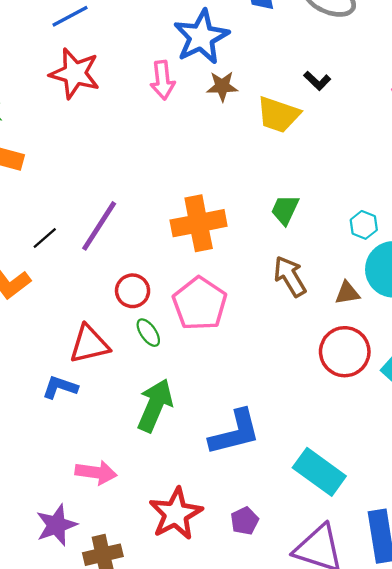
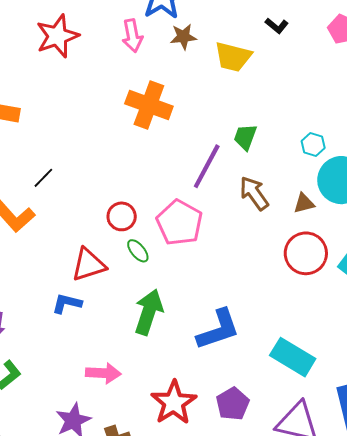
red star: (75, 73) -> (57, 36), turned -30
black L-shape: (317, 81) -> (277, 26), moved
orange cross: (199, 223) -> (149, 105), moved, turned 36
purple line: (99, 226) -> (207, 166), moved
purple pentagon: (245, 521) -> (233, 404), size x1.4

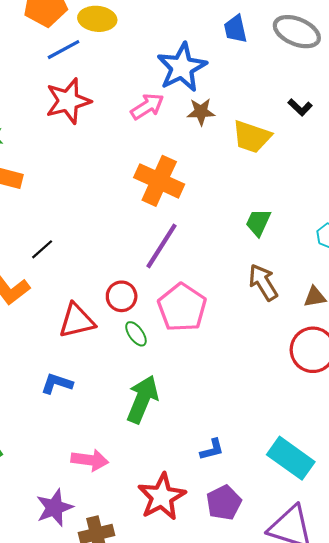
pink arrow: (132, 36) -> (147, 106), turned -116
purple line: (207, 166) -> (161, 246), moved
red triangle: (89, 265) -> (77, 321), moved
blue L-shape: (218, 330) -> (212, 450), moved, size x0.5

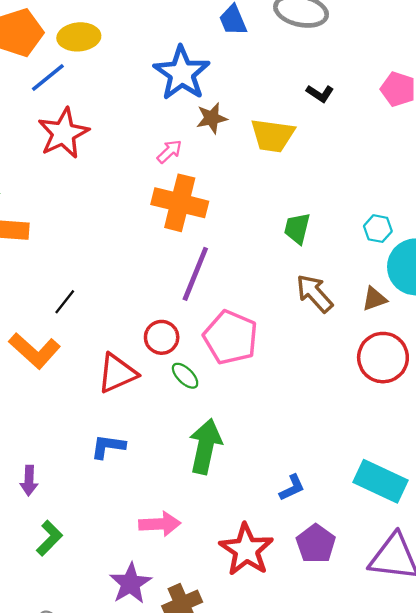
pink arrow: (147, 106) -> (169, 151), moved, size x0.7

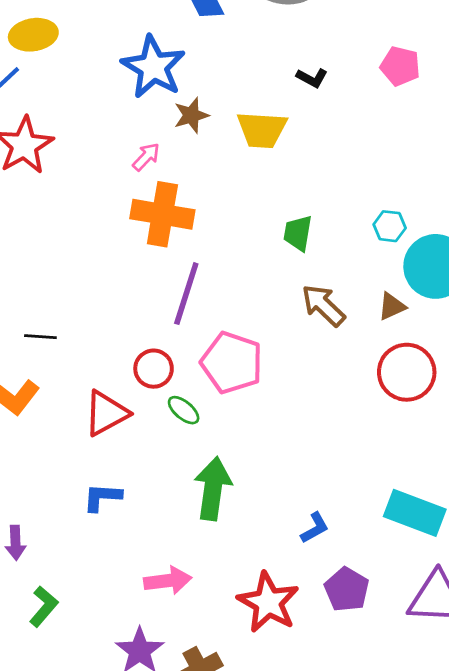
black line: (65, 302) -> (40, 337), turned 60

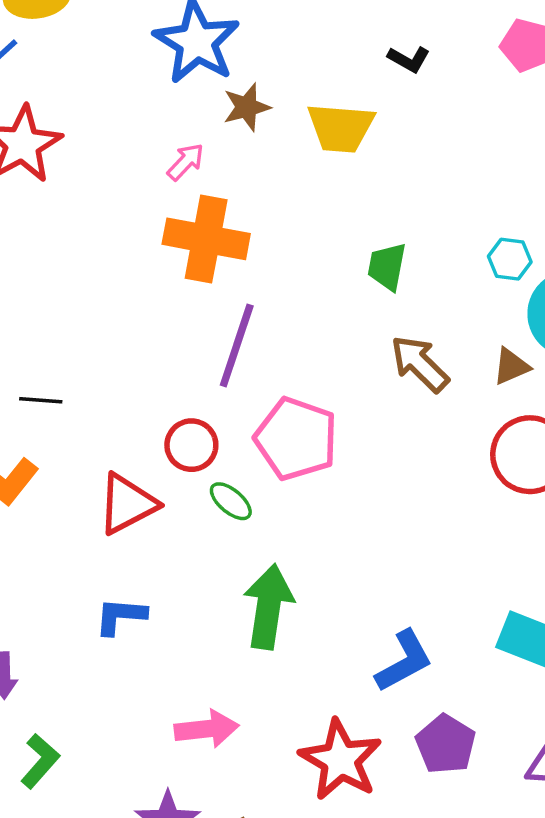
blue L-shape: (315, 528) -> (404, 661), size x1.5

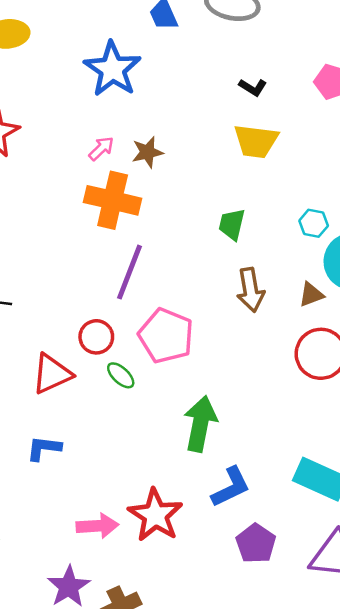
brown star: (247, 107) -> (147, 152), moved
yellow trapezoid: (341, 128) -> (256, 141), moved
brown arrow: (420, 364) -> (251, 290), turned -147
green arrow: (268, 607) -> (200, 424), moved
red star: (340, 760) -> (155, 515), moved

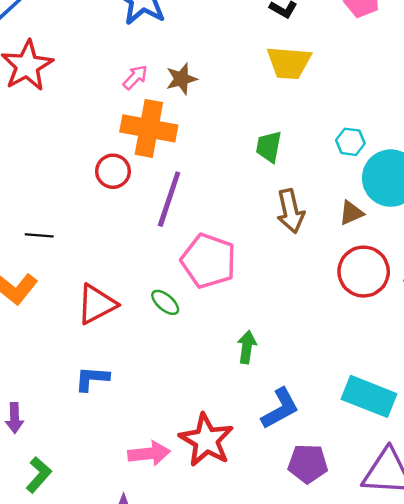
red circle: (96, 337) -> (113, 171), moved
green arrow: (200, 424) -> (247, 347), size x0.6
purple pentagon: (256, 543) -> (308, 464), turned -30

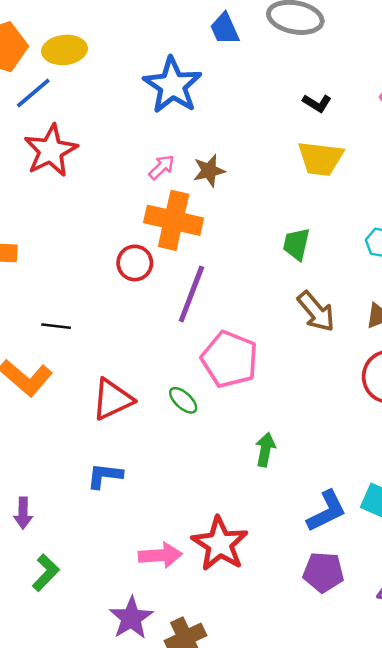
brown arrow: (291, 211) -> (316, 311), turned -30
blue L-shape: (280, 408) -> (327, 511), moved

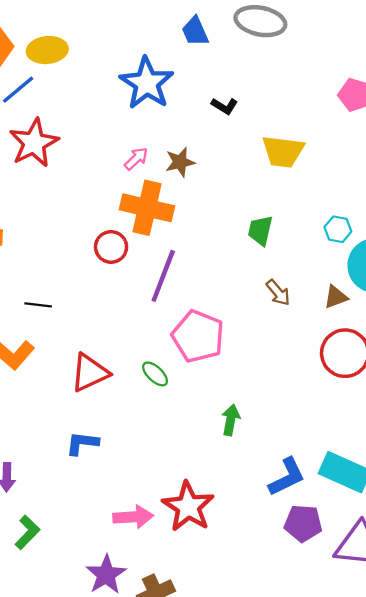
black L-shape: (317, 103) -> (225, 106), moved
brown arrow: (316, 311) -> (278, 293), size x0.7
purple pentagon: (323, 572) -> (303, 523), moved

